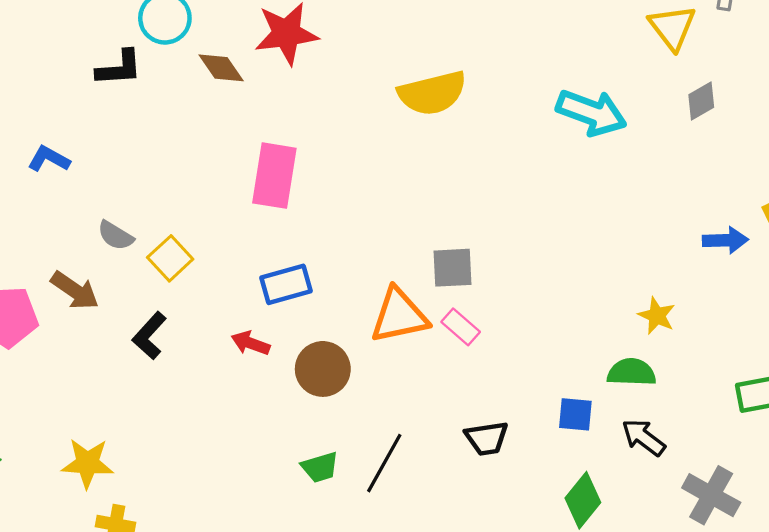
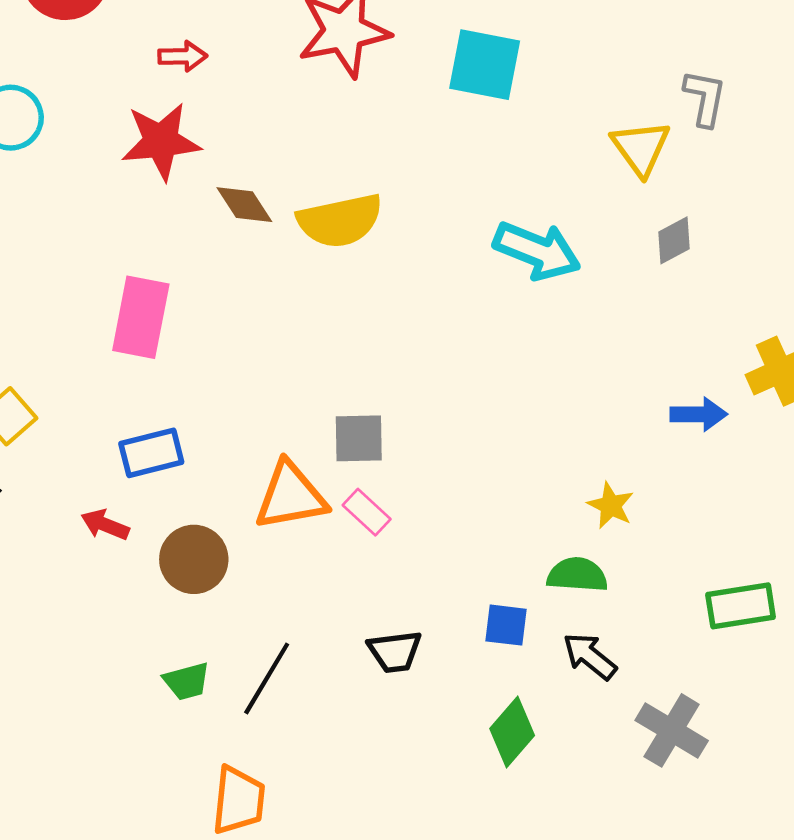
brown diamond: (221, 68) -> (244, 205), moved

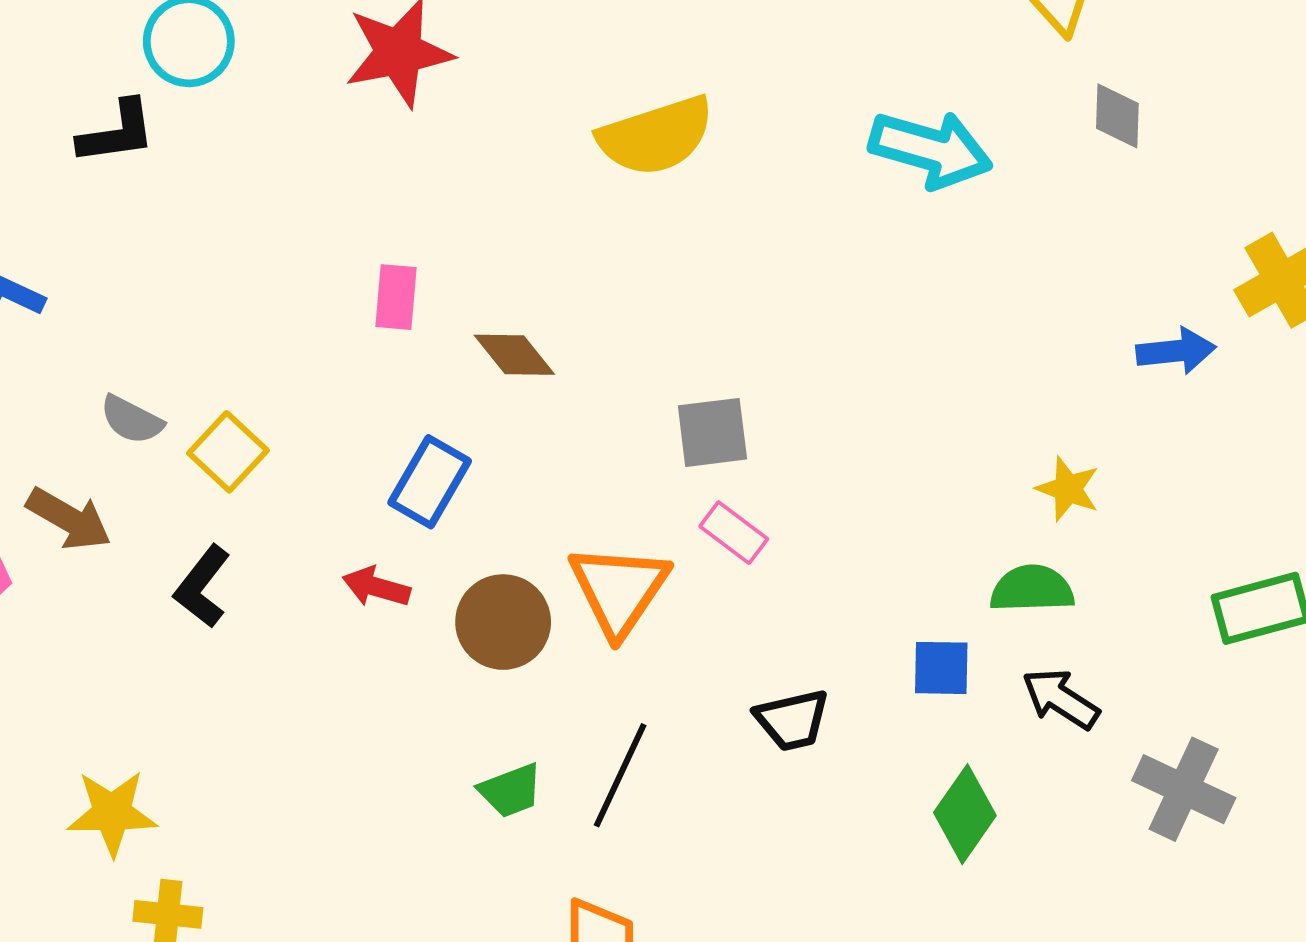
brown diamond: (244, 205) -> (514, 355), moved
gray diamond: (674, 240) -> (1117, 116), turned -54
pink rectangle: (141, 317) -> (396, 297), size x0.6
blue rectangle: (151, 453) -> (430, 482), turned -40
orange triangle: (291, 496) -> (619, 590), moved, turned -40

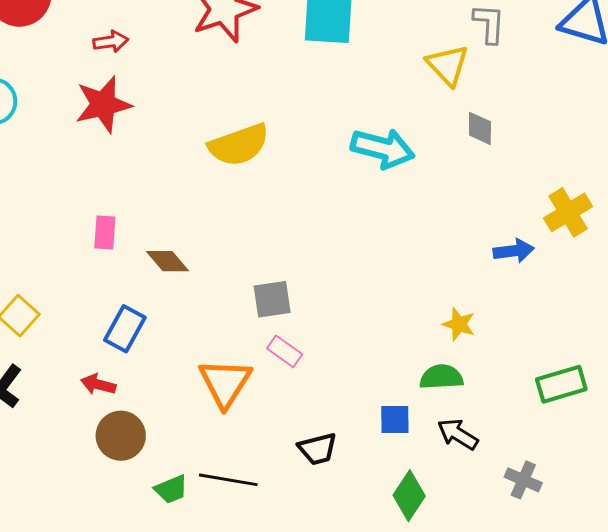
brown circle: (503, 622) -> (121, 436), moved
black line: (620, 775) -> (228, 480), turned 76
gray cross: (1184, 789) -> (523, 480), size x0.7

